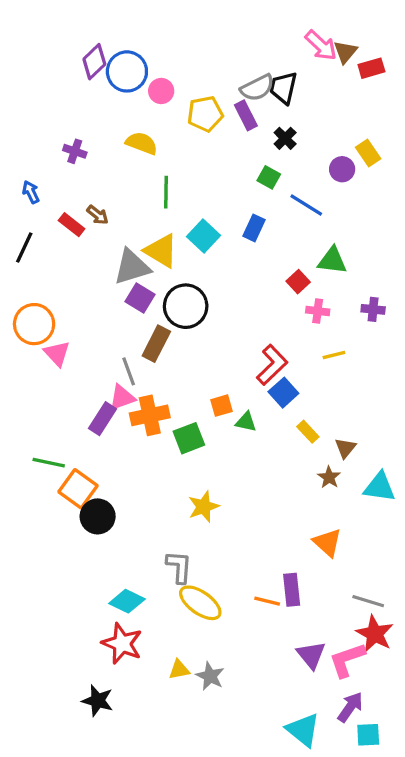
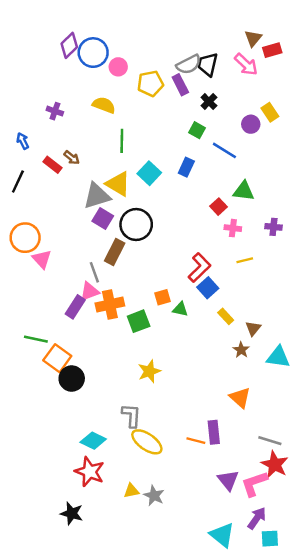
pink arrow: (321, 45) -> (246, 64), moved

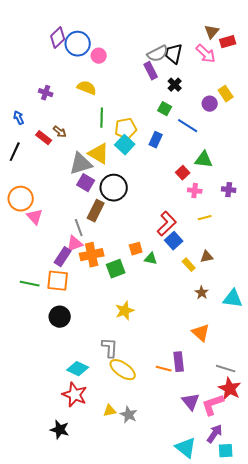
yellow pentagon: (150, 84) -> (126, 129), moved
brown triangle: (253, 328) -> (207, 257), moved, turned 40
orange square: (57, 358) -> (58, 281), moved, turned -30

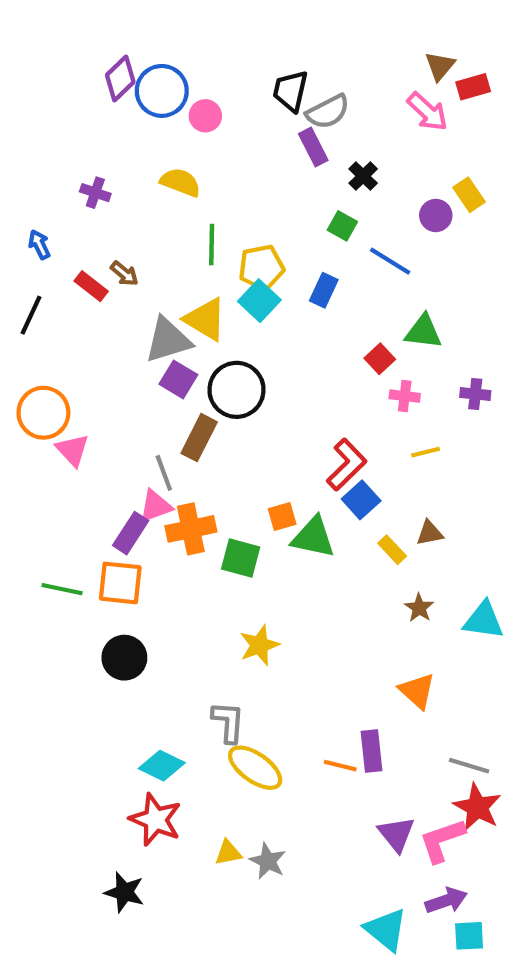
black trapezoid: (174, 54) -> (290, 91), moved
green triangle: (151, 259) -> (313, 537), size x1.6
green square: (116, 269) -> (241, 558), turned 36
purple arrow: (215, 434) -> (446, 901), turned 36

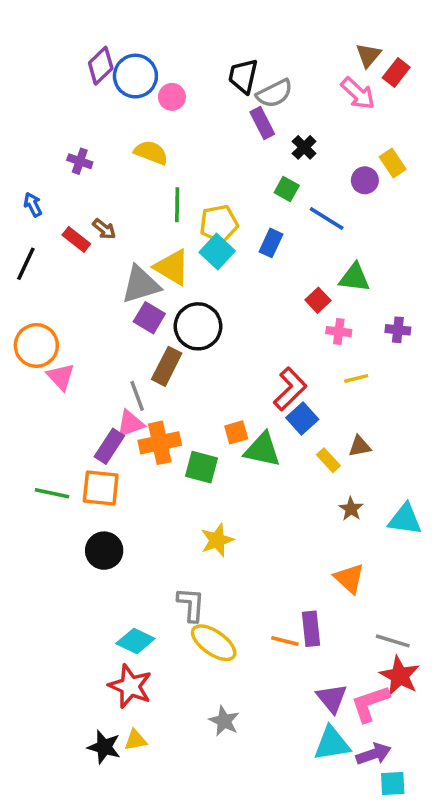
red rectangle: (473, 87) -> (396, 73), turned -36
yellow triangle: (228, 853) -> (135, 740), moved
cyan triangle: (386, 930) -> (332, 744), moved, turned -48

